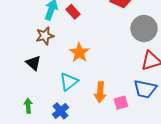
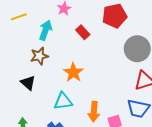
red rectangle: (73, 12) -> (83, 32), moved
cyan triangle: (69, 82) -> (63, 101), turned 30

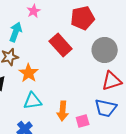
red rectangle: (83, 32) -> (61, 45), moved, size x1.6
orange star: (73, 72) -> (29, 73), moved

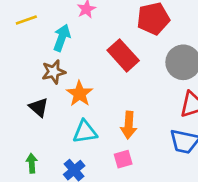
orange arrow: (63, 111) -> (129, 125), moved
pink square: (83, 121) -> (123, 159), moved

